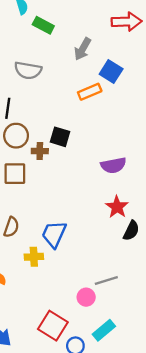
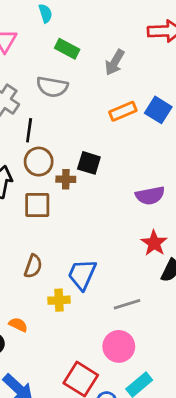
green rectangle: (43, 25) -> (67, 49), moved
blue square: (111, 72) -> (158, 110), moved
gray line: (106, 280) -> (127, 304), moved
pink circle: (86, 297) -> (119, 346), size x1.5

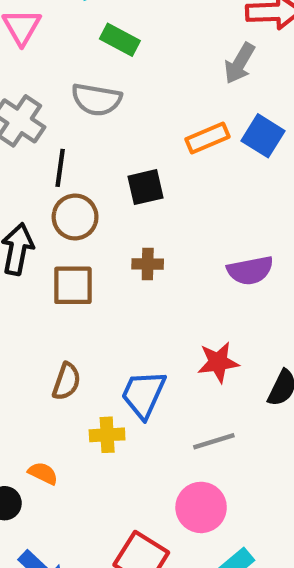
gray arrow: (115, 62) -> (240, 63), moved
black square: (89, 163) -> (146, 187), moved, turned -30
brown cross: (66, 179) -> (148, 264), moved
red star: (154, 243) -> (218, 362), moved, turned 30

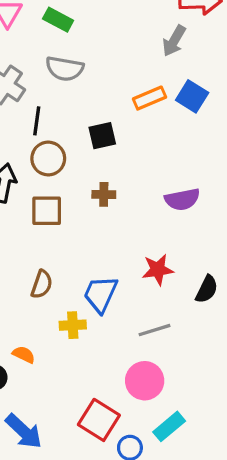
green rectangle: (120, 40) -> (58, 20), moved

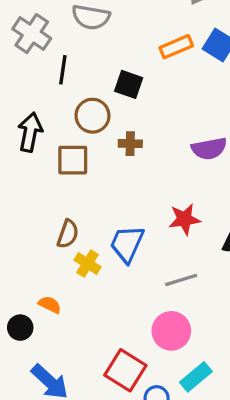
black square: (102, 136) -> (129, 84), turned 32
brown circle: (48, 158) -> (92, 116), moved
yellow cross: (73, 325) -> (88, 264), moved, turned 35

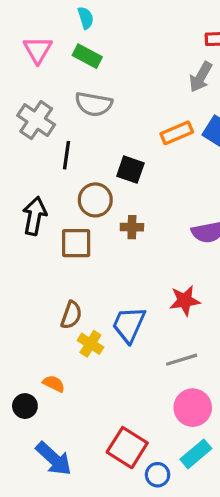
pink circle: (171, 331) -> (193, 408), moved

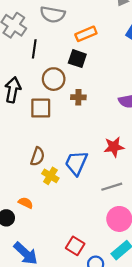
orange rectangle: (177, 133) -> (86, 34), moved
red square: (127, 448) -> (75, 246), size x0.7

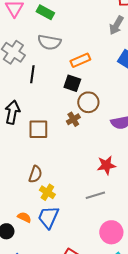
brown circle: (54, 79) -> (88, 102), moved
brown cross: (78, 97) -> (73, 119), turned -32
blue trapezoid: (76, 163) -> (48, 217), moved
gray line: (112, 187) -> (95, 195), moved

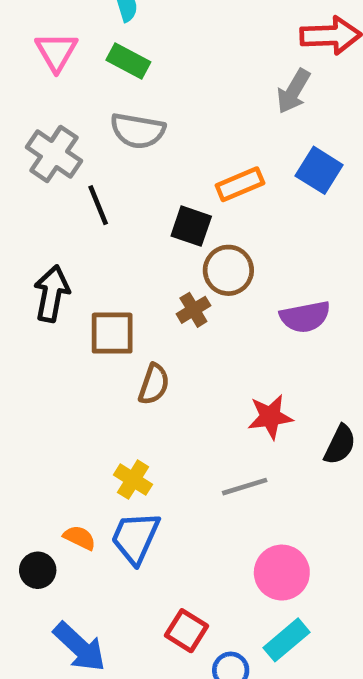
orange rectangle: (80, 60) -> (240, 184), moved
black line: (32, 74) -> (98, 205), turned -30
brown semicircle: (35, 174) -> (154, 384), moved

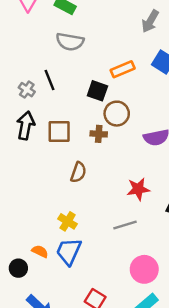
gray cross: (54, 154) -> (27, 90), moved, size x0.6
brown cross: (193, 310) -> (99, 134), turned 35
brown square: (112, 333) -> (59, 132), moved

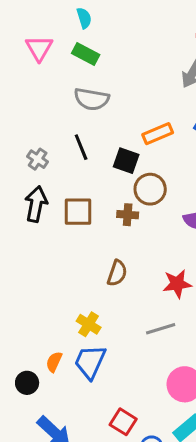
black line: (50, 80) -> (81, 147), moved
brown semicircle: (78, 172) -> (117, 273), moved
orange semicircle: (40, 251) -> (54, 362), turned -91

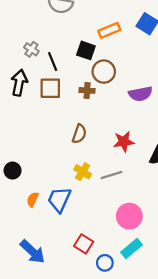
black line: (81, 147) -> (53, 62), moved
gray cross: (38, 159) -> (31, 49), moved
yellow cross: (89, 324) -> (83, 172), moved
black circle: (27, 383) -> (13, 171), moved

